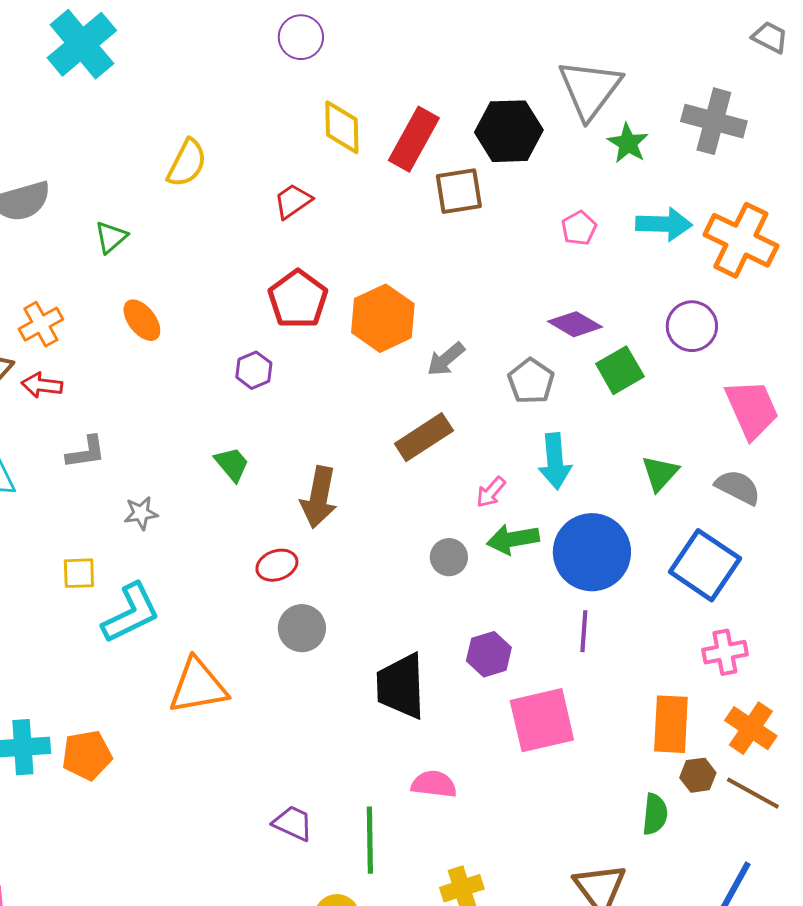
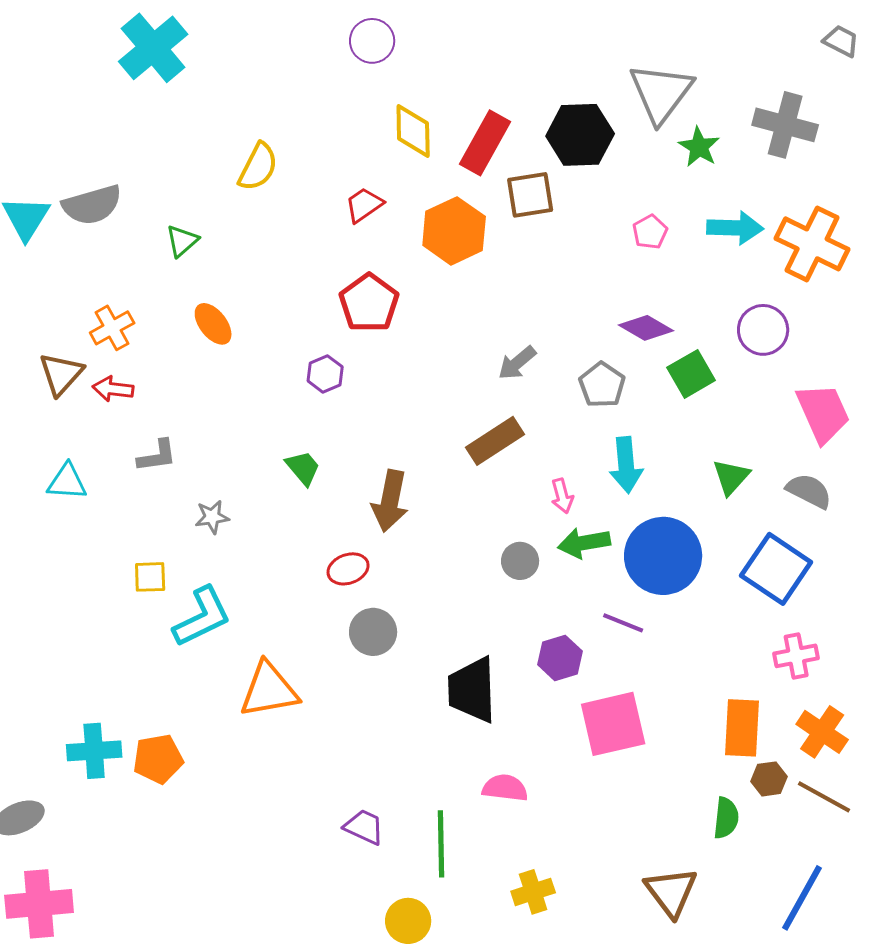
orange hexagon: (383, 318) -> (454, 231), moved
pink arrow: (491, 492) -> (562, 496), turned -56
purple line: (584, 631) -> (623, 623), moved, turned -72

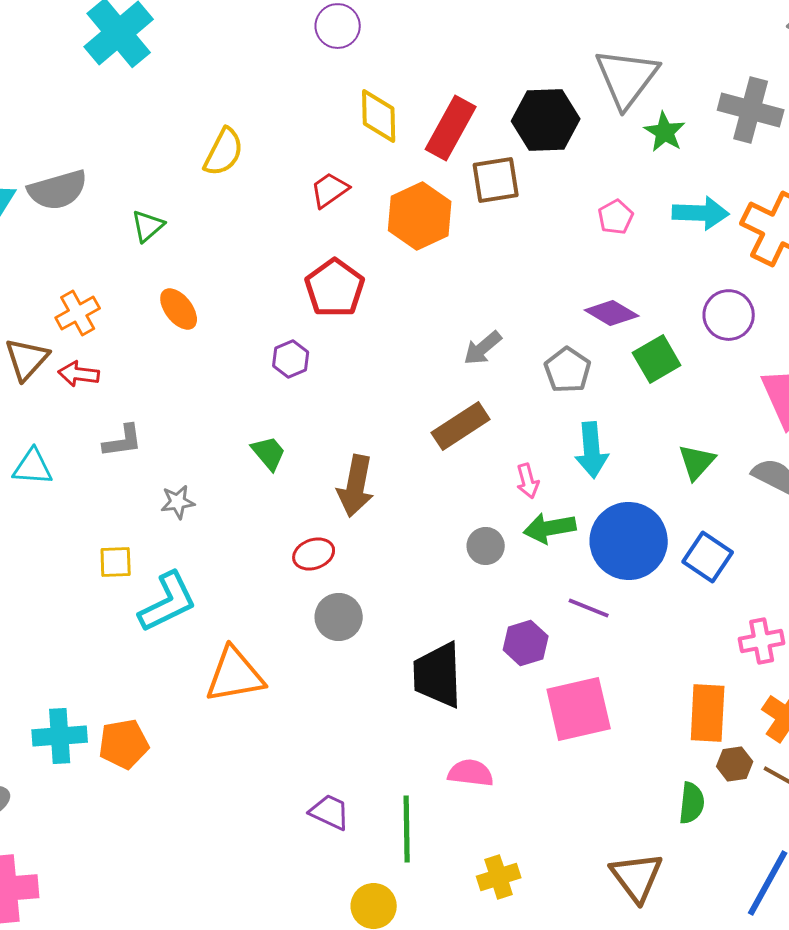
blue square: (776, 569) -> (708, 557), moved, size x0.7

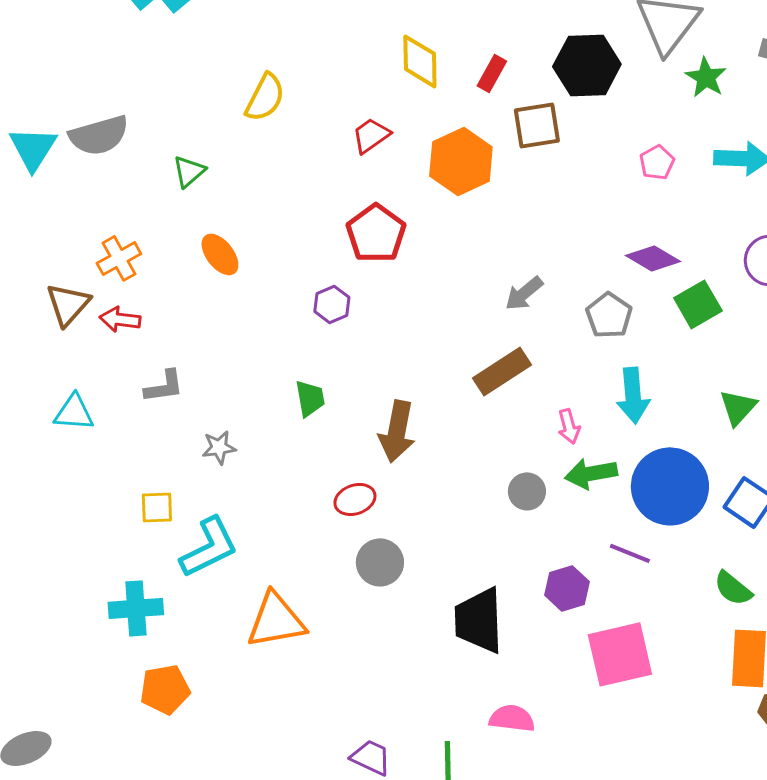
red rectangle: (451, 128) -> (492, 73), size x0.6
green trapezoid: (269, 453) -> (310, 398), turned 30
cyan cross: (60, 736) -> (136, 608), moved
green semicircle: (692, 803) -> (733, 588), moved, turned 123

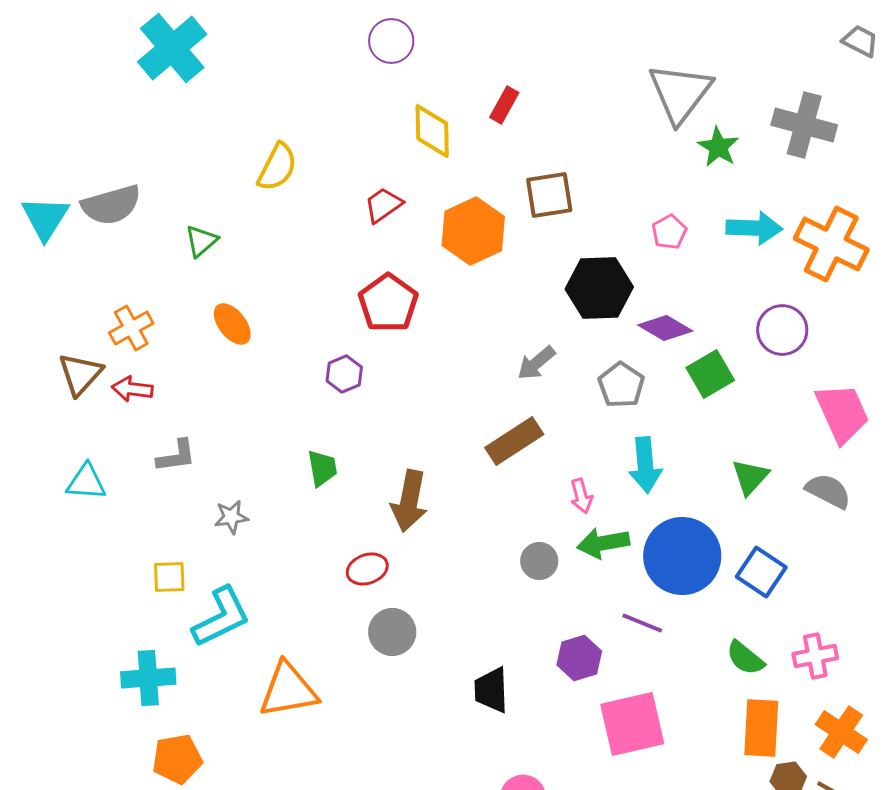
black hexagon: (587, 65) -> (599, 288), moved
red rectangle: (492, 73) -> (504, 105), moved
black trapezoid: (479, 620) -> (491, 690), size x0.7

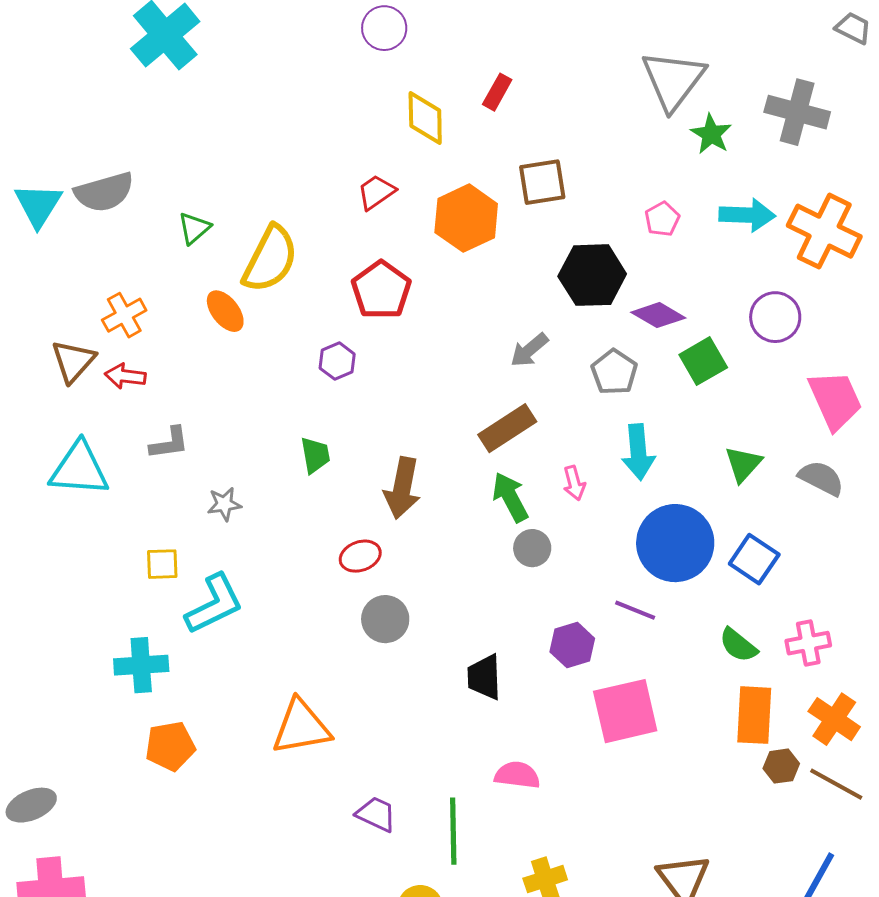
yellow semicircle: (277, 167) -> (270, 259), moved, size x1.4
cyan triangle: (86, 482) -> (79, 469), size x1.5
green arrow: (603, 543) -> (510, 497), moved, turned 72
orange triangle: (288, 690) -> (301, 727), moved

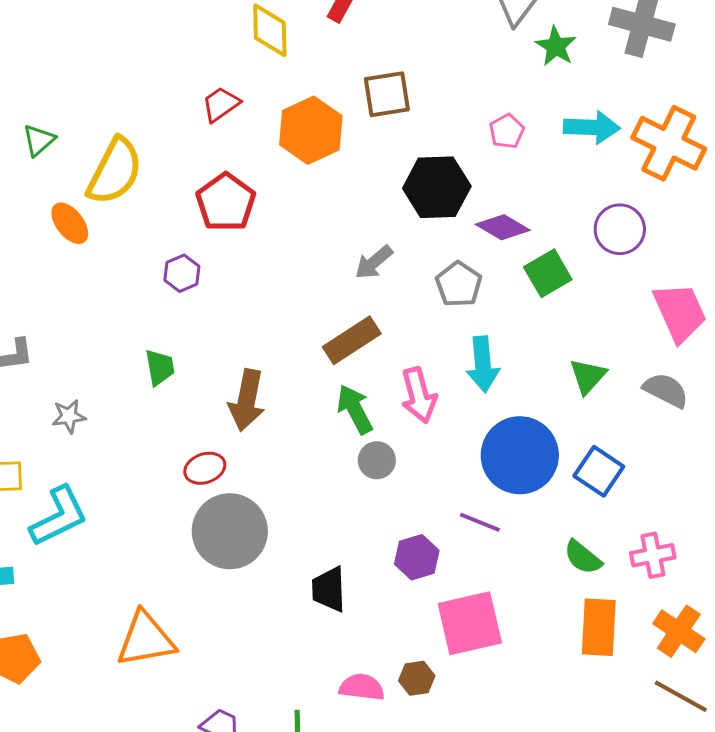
pink arrow: (574, 483) -> (419, 395), size x1.6
gray circle: (385, 619) -> (230, 531), size x1.6
brown hexagon: (781, 766) -> (417, 678), moved

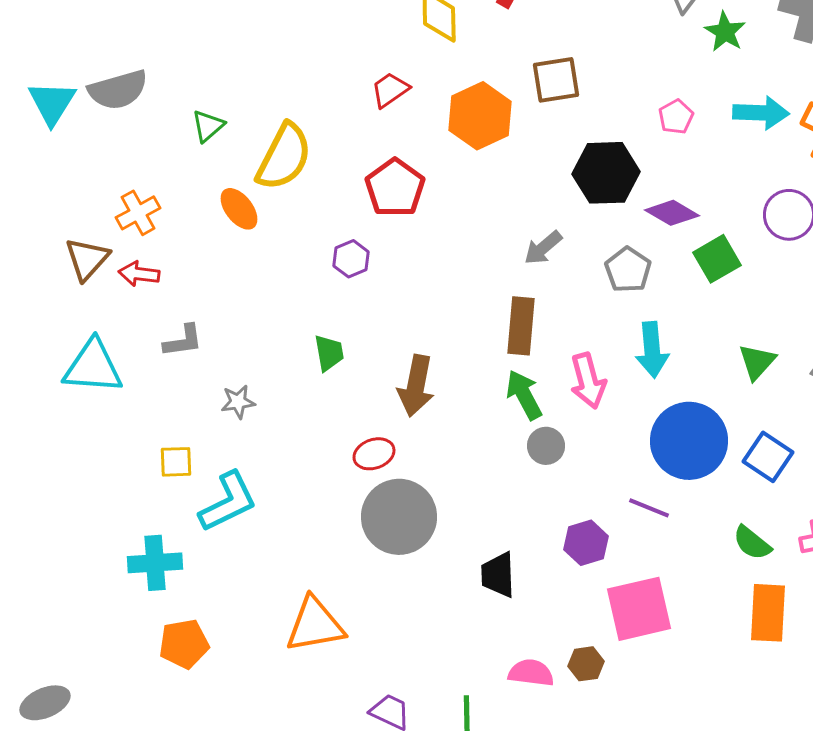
brown rectangle: (352, 340) -> (521, 326), turned -52

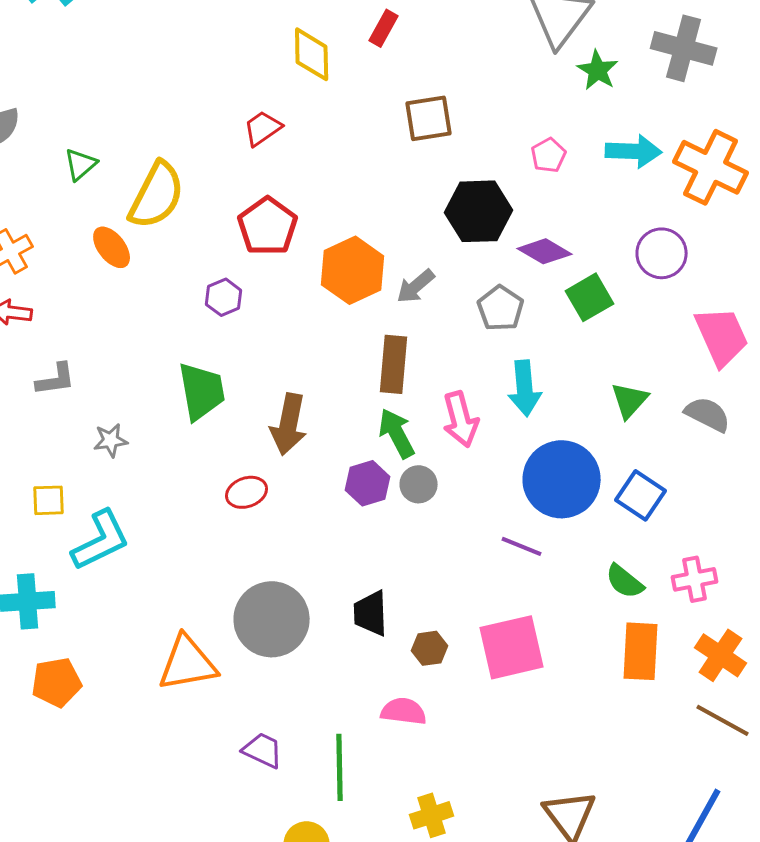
orange hexagon: (480, 116) -> (353, 270), moved
green trapezoid: (329, 353) -> (202, 391), size x1.6
gray circle: (399, 517) -> (272, 619), moved
purple hexagon: (586, 543) -> (368, 483), moved
brown hexagon: (586, 664) -> (430, 648), moved

